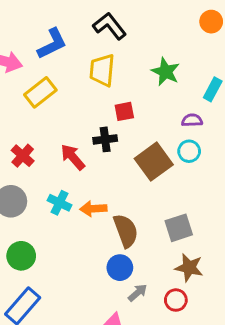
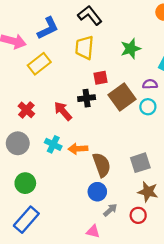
green star: (166, 72) -> (131, 49), turned 30
brown square: (154, 162) -> (122, 97), moved

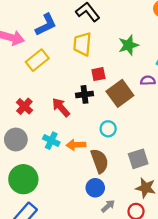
cyan circle: (148, 107) -> (108, 129), moved
green circle: (25, 183) -> (23, 179), size x1.4

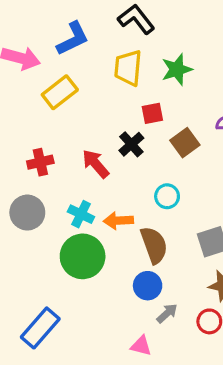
green star: (128, 45) -> (177, 69), moved
brown square: (120, 93) -> (185, 143), size x0.7
black cross: (85, 94) -> (131, 144), turned -35
red cross: (24, 106) -> (40, 162), turned 35
green circle: (23, 179) -> (83, 256), moved

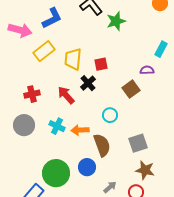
yellow trapezoid: (128, 68) -> (73, 59), moved
green star: (177, 69) -> (116, 21), moved
brown square: (185, 143) -> (131, 89), moved
green circle: (83, 256) -> (56, 173), moved
blue circle: (148, 286) -> (87, 167), moved

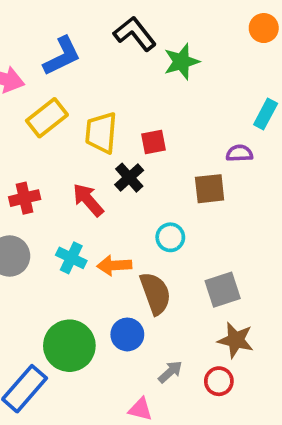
brown square: (131, 89) -> (210, 189), turned 30

